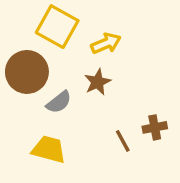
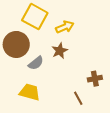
brown line: (123, 141) -> (78, 98), moved

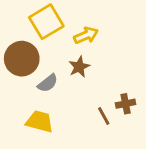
yellow square: (35, 17) -> (46, 22), turned 30
brown line: (78, 98) -> (104, 116), moved

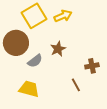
yellow arrow: (86, 35) -> (63, 16), moved
brown cross: (126, 104) -> (92, 66), moved

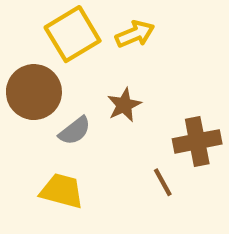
brown cross: (92, 66) -> (197, 141), size x1.5

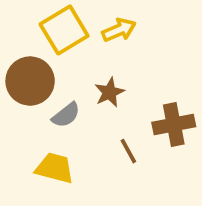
brown line: (163, 182) -> (128, 151), moved

